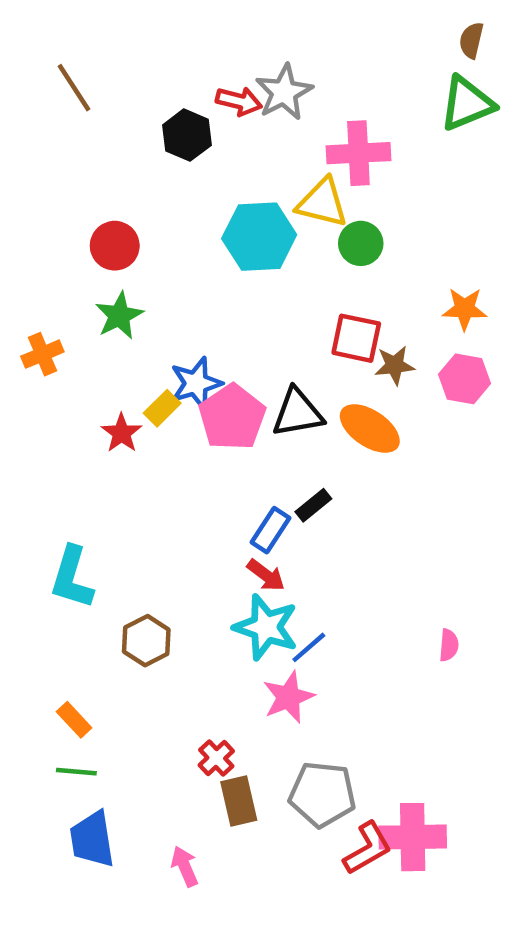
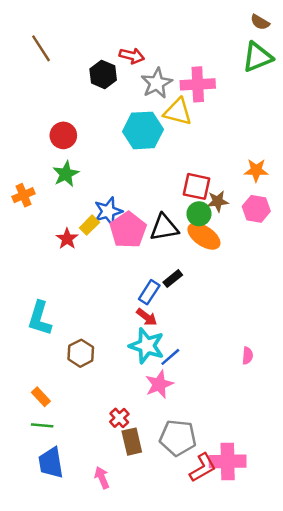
brown semicircle: (471, 40) -> (260, 22), turned -72
gray star: (284, 92) -> (157, 83), moved
green circle: (361, 243) -> (199, 214), moved

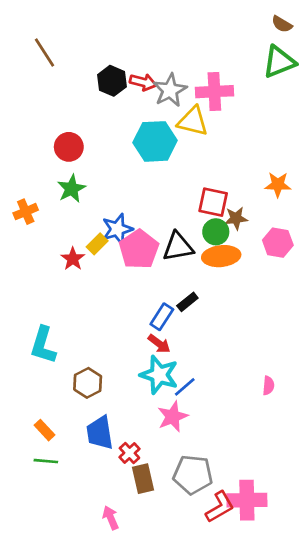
red arrow: (132, 56) -> (143, 82), moved
pink hexagon: (256, 209) -> (278, 243), moved
orange ellipse: (204, 236) -> (221, 256), turned -40
blue trapezoid: (51, 463) -> (100, 433), moved

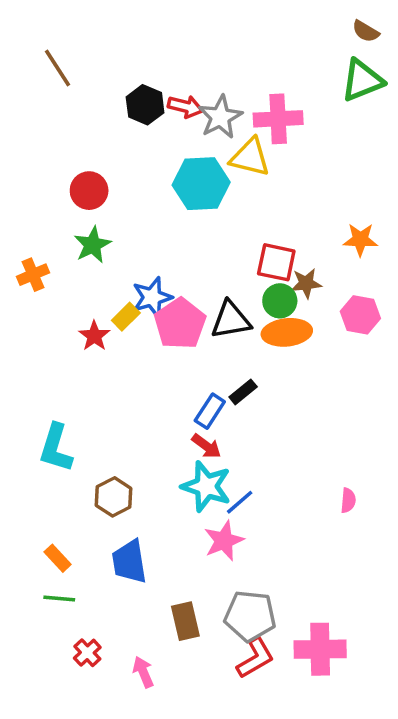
red cross: (129, 453) -> (87, 653), moved
red L-shape: (220, 507) -> (255, 658), moved

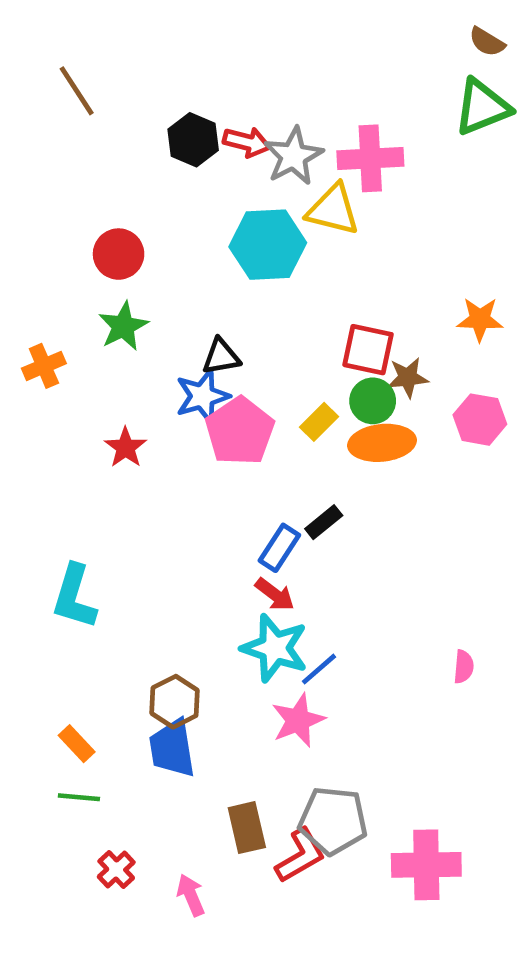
yellow rectangle: (126, 317) -> (319, 422), moved
black triangle: (231, 320) -> (221, 357), moved, size x0.7
brown hexagon: (114, 497) -> (174, 702), moved
red L-shape: (255, 658) -> (300, 856), moved

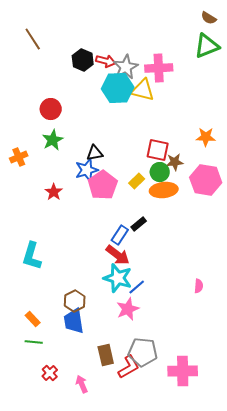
cyan hexagon: (268, 245) -> (118, 88), moved
pink hexagon: (480, 420) -> (206, 180), size x1.4
red arrow: (275, 594) -> (118, 255), size x1.4

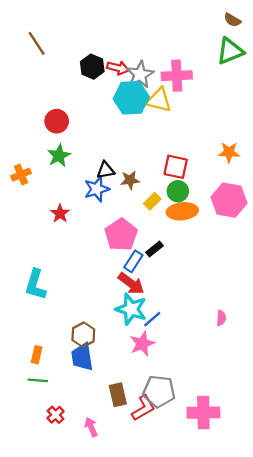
brown star: (175, 162) -> (130, 180), moved
pink pentagon: (103, 185) -> (121, 235), moved
orange rectangle: (33, 319) -> (37, 355), turned 56

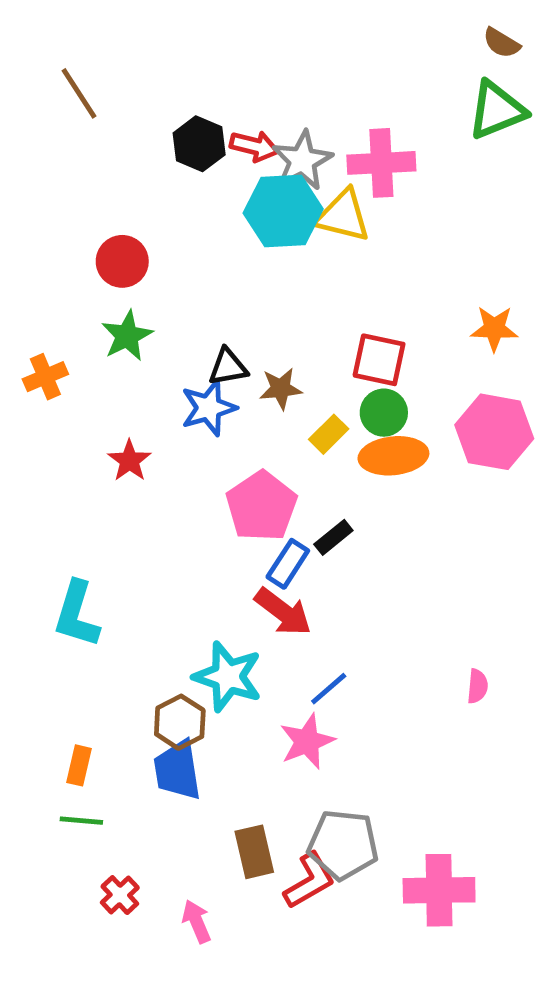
cyan star: (131, 309) -> (228, 677), moved

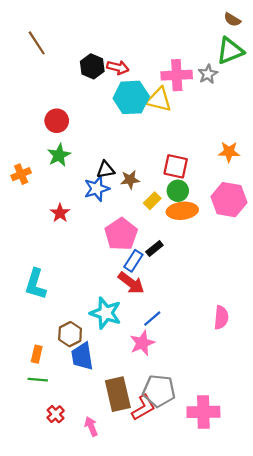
gray star: (302, 161) -> (208, 74), moved, size x0.7
pink semicircle: (477, 686) -> (221, 317), size x1.5
brown hexagon: (180, 722) -> (70, 334), moved
brown rectangle: (254, 852) -> (118, 394), size x1.4

